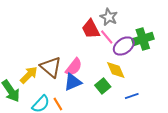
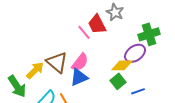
pink line: (107, 37) -> (84, 32), moved
purple ellipse: (124, 46) -> (135, 53), moved
yellow diamond: (116, 70) -> (122, 65), turned -65
green square: (103, 86) -> (118, 81), moved

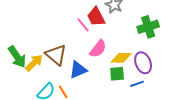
purple ellipse: (135, 53) -> (143, 63), moved, turned -75
pink semicircle: (80, 62) -> (98, 49), moved
green square: (118, 81) -> (117, 74), turned 35
green arrow: (17, 86) -> (17, 57), moved

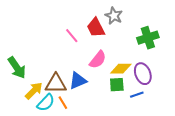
pink line: (83, 25) -> (72, 36), moved
brown triangle: (56, 55) -> (56, 84), moved, turned -40
yellow arrow: (34, 63) -> (34, 91), moved

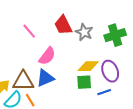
gray star: (114, 16) -> (84, 32), moved
pink line: (72, 36) -> (29, 31), moved
pink semicircle: (98, 60) -> (47, 56), moved

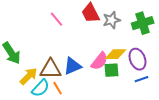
gray star: (84, 32) -> (112, 20), turned 30
pink semicircle: (47, 56) -> (100, 61), moved
blue line: (104, 92) -> (142, 79), moved

